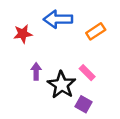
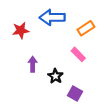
pink rectangle: (87, 73) -> (78, 54), moved
black star: (62, 85) -> (55, 76), size x0.6

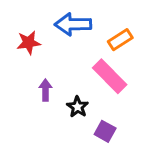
pink rectangle: (78, 54) -> (110, 76), size x1.6

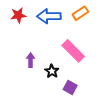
orange rectangle: (120, 40) -> (80, 13), moved
red star: (29, 43) -> (18, 15), moved

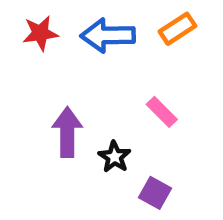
pink rectangle: (73, 51) -> (162, 112), size x0.6
purple arrow: (31, 60) -> (67, 132), size x1.5

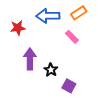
red star: (40, 33) -> (18, 28), moved
pink rectangle: (162, 112) -> (72, 37), moved

